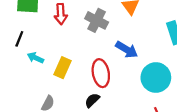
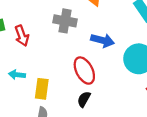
red arrow: (61, 14) -> (22, 36), moved
yellow rectangle: (63, 68) -> (42, 89), moved

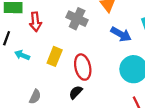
blue arrow: (103, 40) -> (121, 34), moved
yellow rectangle: (42, 89) -> (55, 56), moved

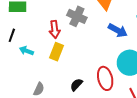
red arrow: (35, 22) -> (55, 29), moved
red ellipse: (83, 67) -> (105, 78), moved

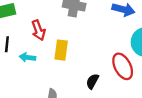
red arrow: (55, 29) -> (38, 30), moved

